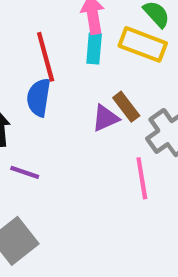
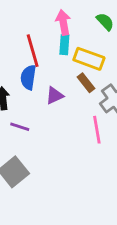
yellow rectangle: (143, 44) -> (89, 59), moved
purple triangle: (105, 118) -> (54, 96), moved

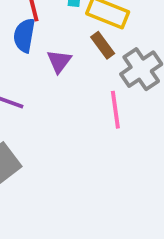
purple triangle: (54, 96) -> (59, 61), turned -30

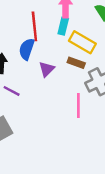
brown rectangle: (103, 45) -> (76, 63), turned -42

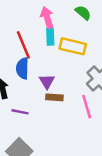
brown rectangle: (76, 63) -> (54, 97), moved

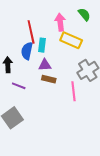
pink arrow: (47, 18) -> (60, 22), moved
cyan rectangle: (50, 37) -> (42, 45), moved
purple triangle: (47, 81) -> (45, 65), turned 48

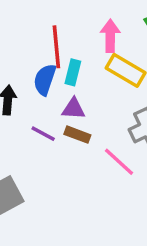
purple line: (19, 86) -> (43, 134), moved
pink line: (74, 91) -> (119, 162), turned -48

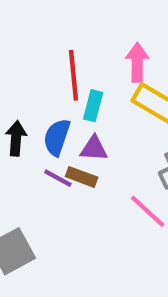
blue semicircle: (45, 80) -> (57, 137), moved
brown rectangle: (77, 135) -> (82, 177), moved

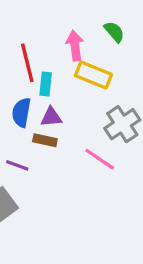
purple line: (58, 178) -> (17, 165), moved

